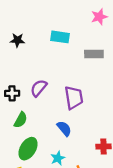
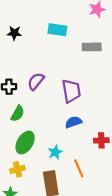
blue semicircle: (64, 128) -> (73, 122), moved, turned -70

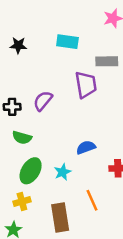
purple trapezoid: (71, 91) -> (86, 85), moved
green semicircle: (18, 114) -> (22, 138), turned 77
cyan star: (55, 152) -> (63, 172), moved

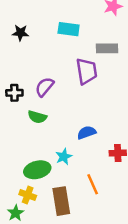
green semicircle: (22, 138) -> (37, 117), moved
green ellipse: (31, 171) -> (37, 170), moved, turned 45
yellow cross: (22, 202) -> (28, 195), moved, turned 35

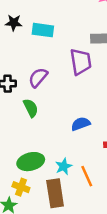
cyan rectangle: (69, 29) -> (43, 30), moved
green semicircle: (37, 117) -> (31, 108), turned -132
cyan star: (64, 157) -> (64, 166), moved

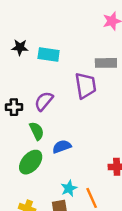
blue semicircle: (81, 124) -> (62, 147), moved
green ellipse: (31, 162) -> (31, 162), moved, turned -35

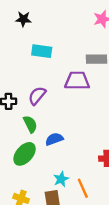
black star: (20, 47) -> (23, 19), moved
purple trapezoid: (86, 86) -> (77, 81), turned -80

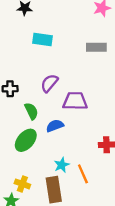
purple trapezoid: (77, 81) -> (75, 101), moved
purple semicircle: (37, 96) -> (49, 83), moved

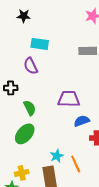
purple semicircle: (49, 83) -> (31, 66), moved, turned -66
blue semicircle: (55, 126) -> (82, 121), moved
yellow cross: (22, 184) -> (22, 173), turned -32

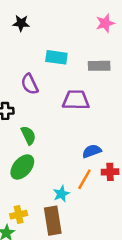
cyan rectangle: (40, 44) -> (56, 57), moved
purple trapezoid: (69, 99) -> (76, 100), moved
orange line: (76, 164) -> (84, 179), moved, turned 54

